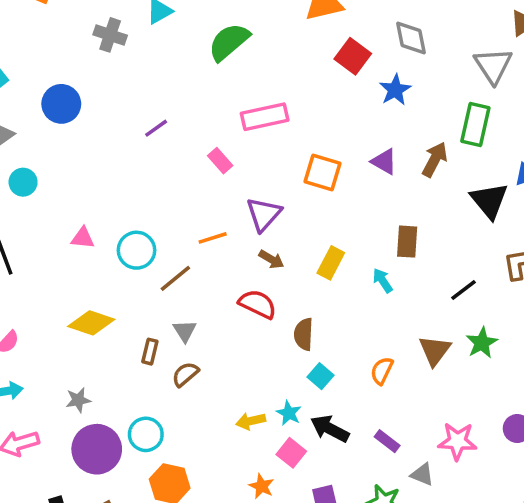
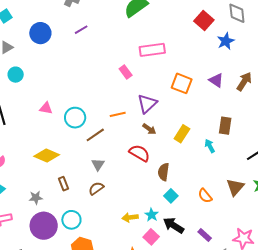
purple line: (156, 128) -> (81, 30), moved
brown rectangle: (150, 352) -> (64, 184), moved, turned -40
orange semicircle: (382, 371) -> (205, 196), turned -70

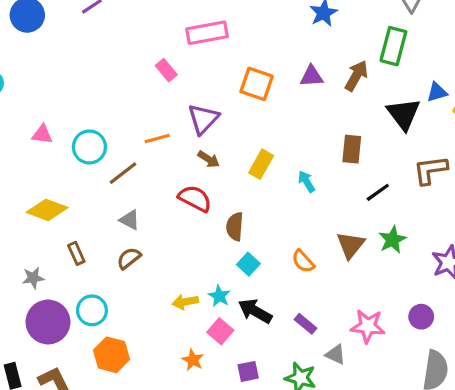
purple triangle: (216, 80) -> (312, 76), turned -35
brown rectangle: (225, 126) -> (352, 149), moved
gray triangle: (98, 164) -> (130, 220), turned -32

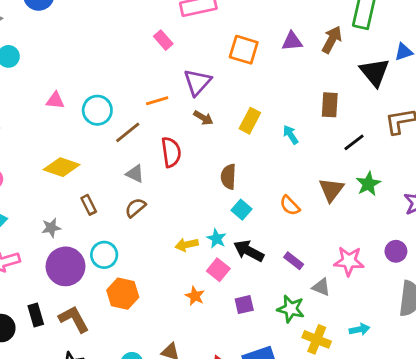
red semicircle: (195, 198) -> (171, 152), moved, turned 56

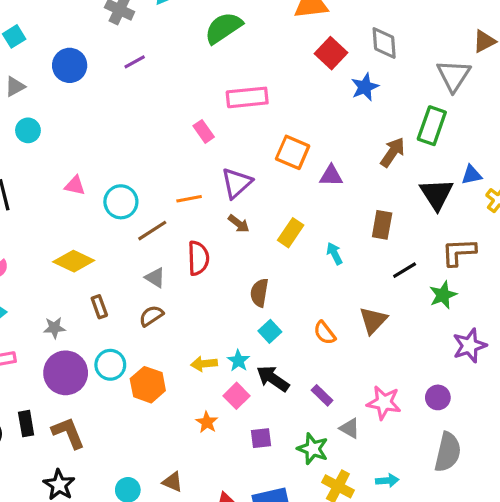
purple triangle: (292, 41) -> (331, 176), moved
green star: (368, 184) -> (443, 295), moved
orange hexagon: (123, 294) -> (148, 385), moved

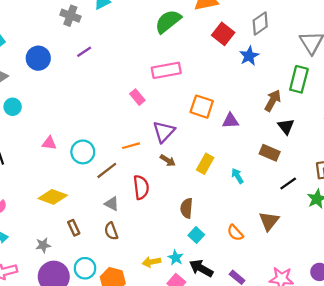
green semicircle: (223, 28) -> (168, 21), moved
gray diamond: (384, 43) -> (260, 24), turned 65
black triangle: (437, 194) -> (286, 126), moved, size x0.7
brown rectangle: (382, 225) -> (270, 153), turned -72
brown semicircle: (151, 316) -> (111, 231), turned -72

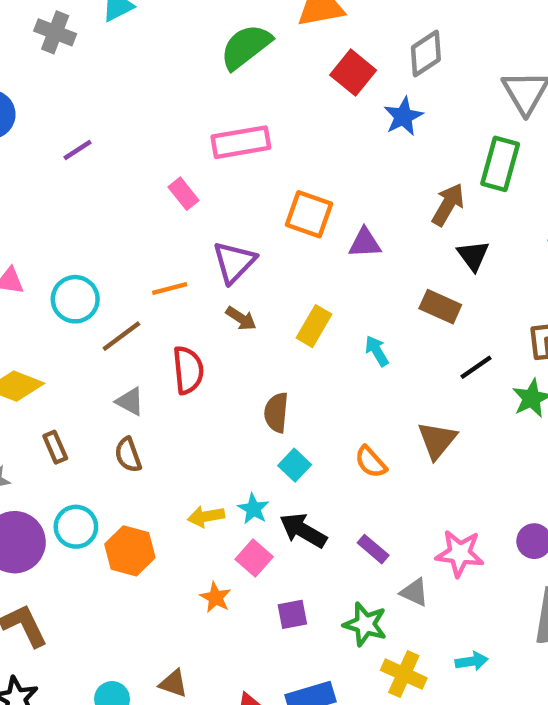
purple line: (84, 52) -> (77, 150), moved

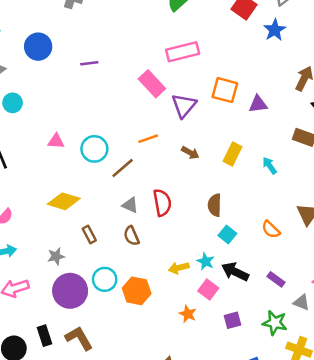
purple line: (77, 150) -> (89, 63), turned 30
pink rectangle: (183, 194) -> (152, 84), size x1.5
purple triangle: (234, 262) -> (184, 105), moved
red semicircle: (188, 370) -> (162, 203), moved

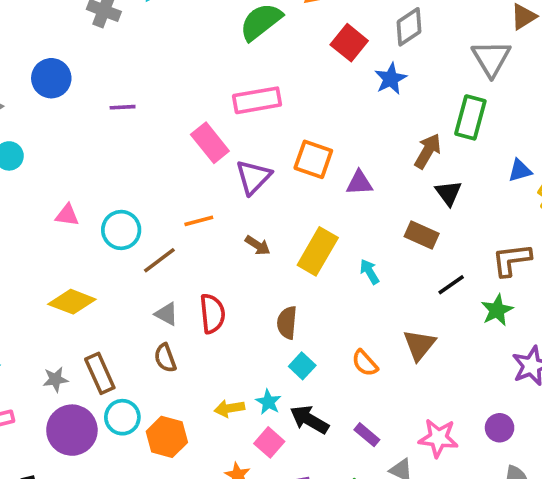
yellow rectangle: (233, 154) -> (318, 251), size x1.4
brown rectangle: (89, 235) -> (100, 373), moved, size x1.5

